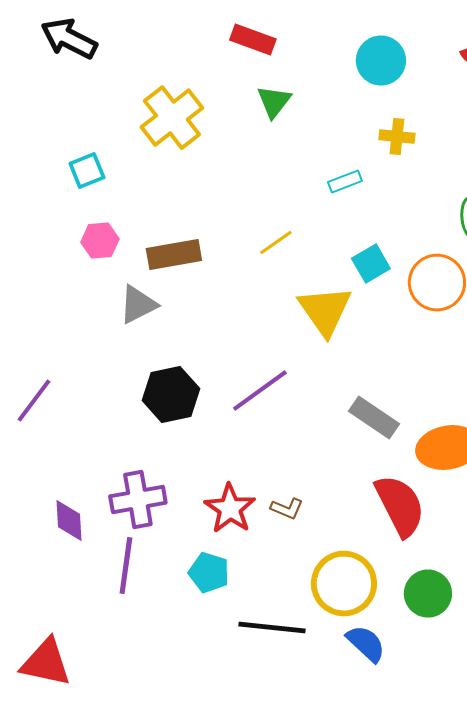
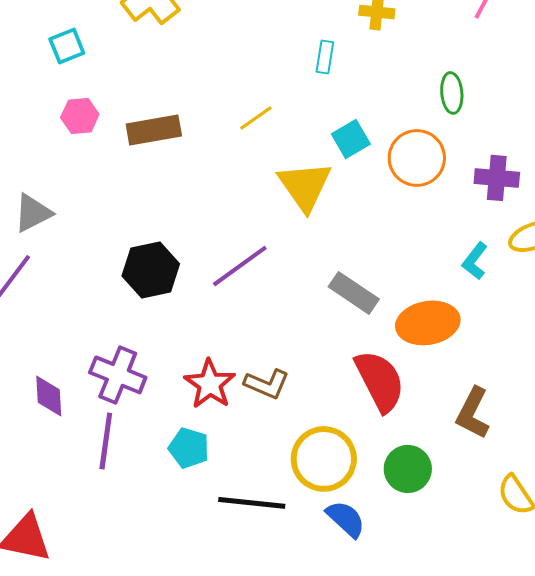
cyan rectangle: (345, 182) -> (325, 57), turned -60
gray triangle: (138, 305) -> (33, 213), moved
purple cross: (138, 500) -> (118, 375), turned 32
brown L-shape: (287, 509) -> (267, 384), size x1.4

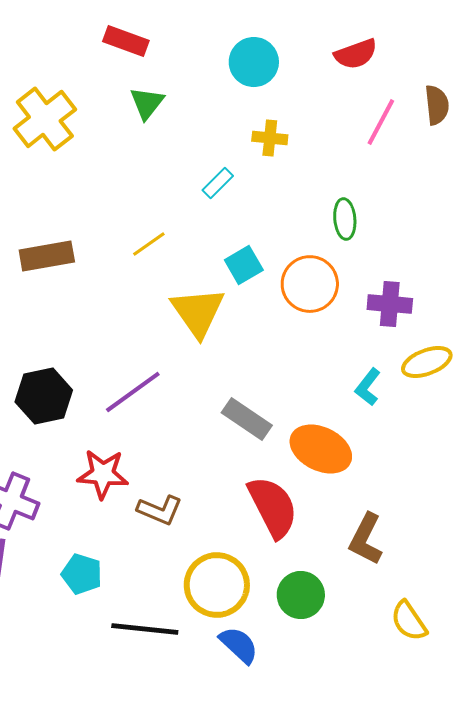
cyan rectangle: (325, 57) -> (218, 183), turned 36
orange ellipse: (428, 323) -> (321, 449), turned 36
red star: (210, 384) -> (103, 474), moved, turned -30

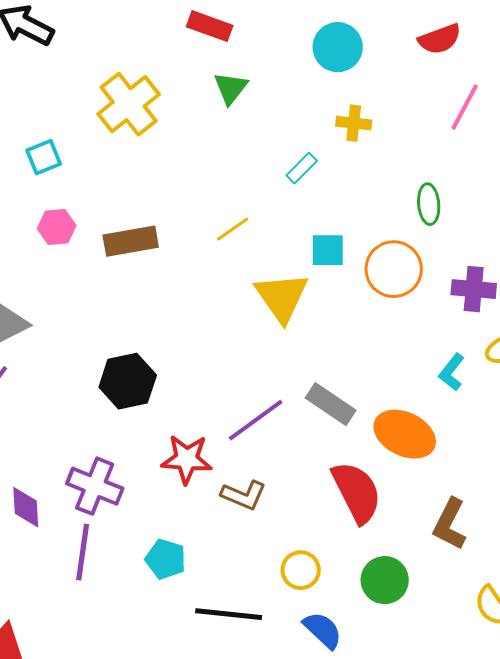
cyan square: (244, 265) -> (328, 250), turned 30
purple line: (133, 392) -> (256, 420), moved
yellow circle: (217, 585) -> (301, 570), size x0.6

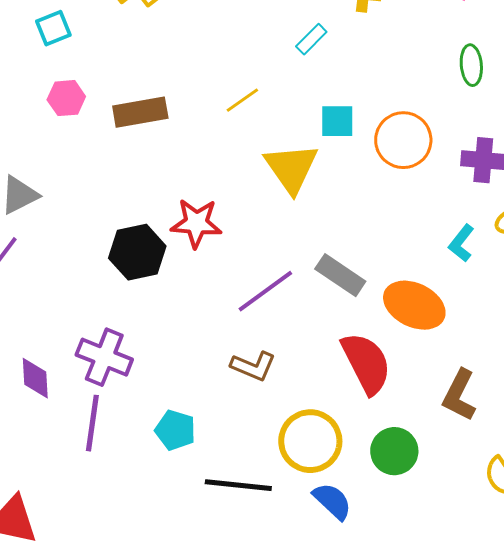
green ellipse: (429, 204) -> (471, 65), moved
red star: (187, 459) -> (196, 223), moved
yellow circle: (301, 570) -> (310, 441), size x1.6

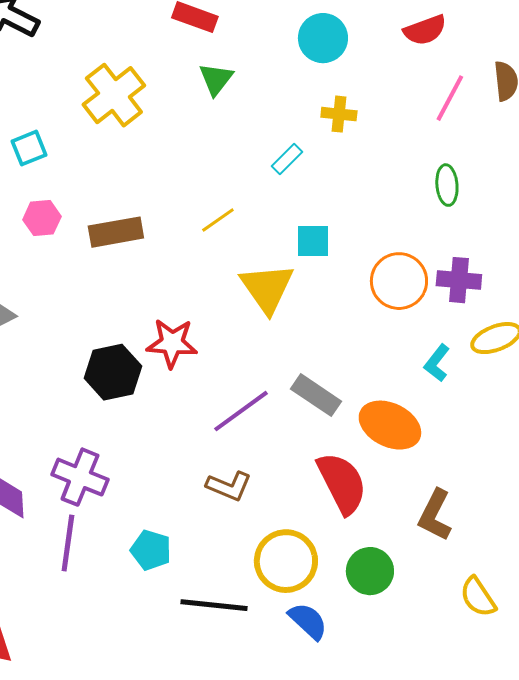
orange circle: (403, 140) -> (399, 281), moved

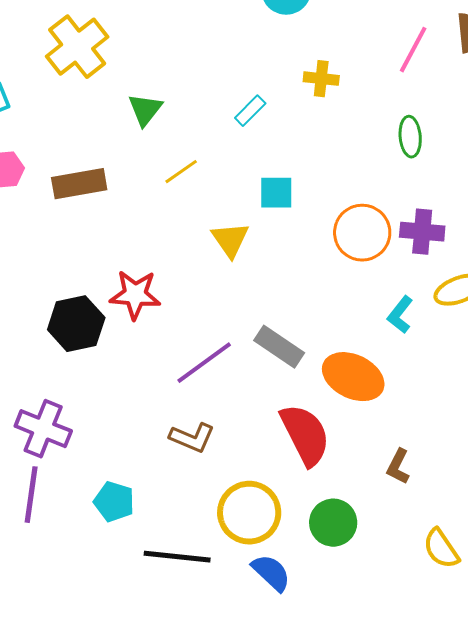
green triangle: (216, 79) -> (145, 110), moved
yellow cross: (339, 114) -> (321, 79), moved
yellow triangle: (267, 288) -> (230, 240), size x0.7
brown L-shape: (435, 515) -> (398, 467), size x0.7

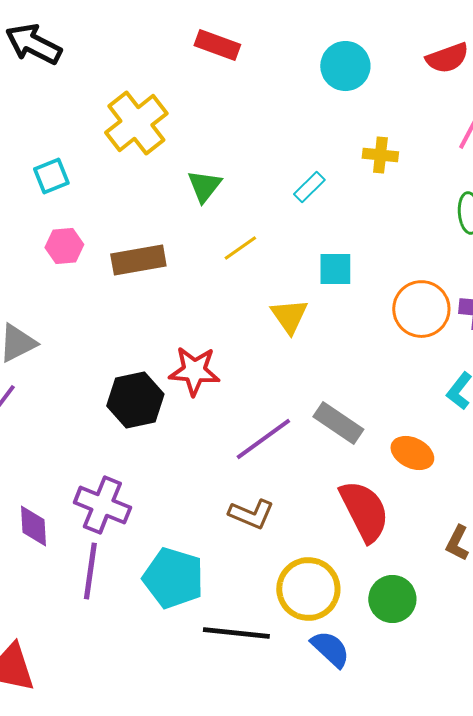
orange ellipse: (353, 377) -> (412, 453), size x0.7
cyan pentagon: (114, 502) -> (173, 578), size x1.5

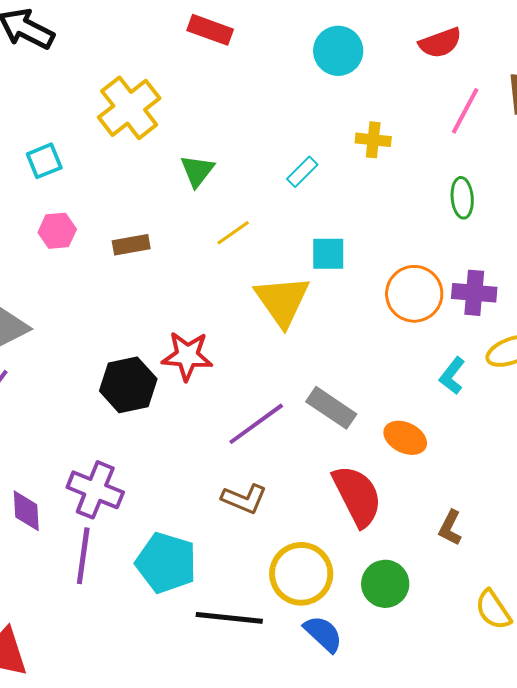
brown rectangle: (138, 260) -> (131, 245), size x0.7
yellow triangle: (289, 316) -> (282, 301), size x1.5

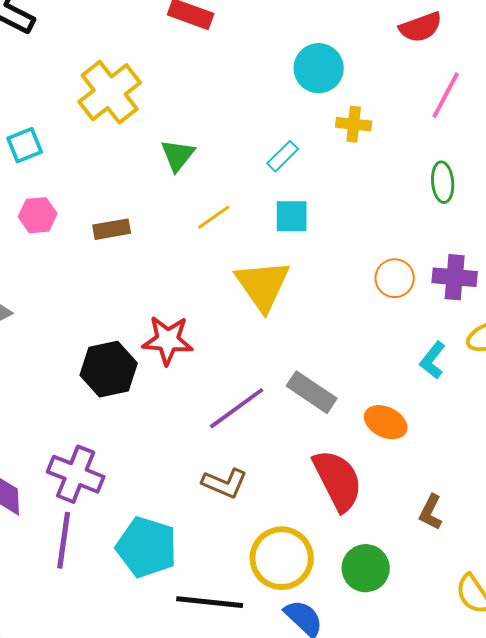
cyan circle: (338, 51) -> (319, 68), moved
cyan square: (328, 254) -> (292, 216), moved
orange circle: (414, 294) -> (395, 278), size x0.7

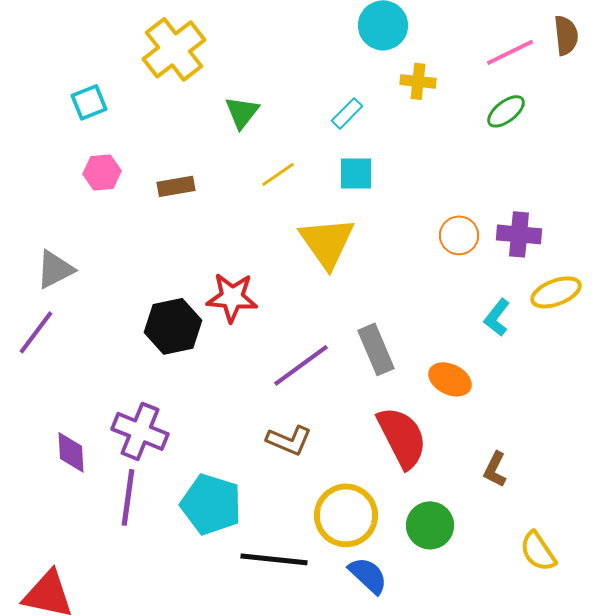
pink line: (446, 95) -> (510, 52), turned 36
green ellipse: (443, 182) -> (506, 111), moved, turned 57
gray rectangle: (312, 392) -> (376, 349), turned 33

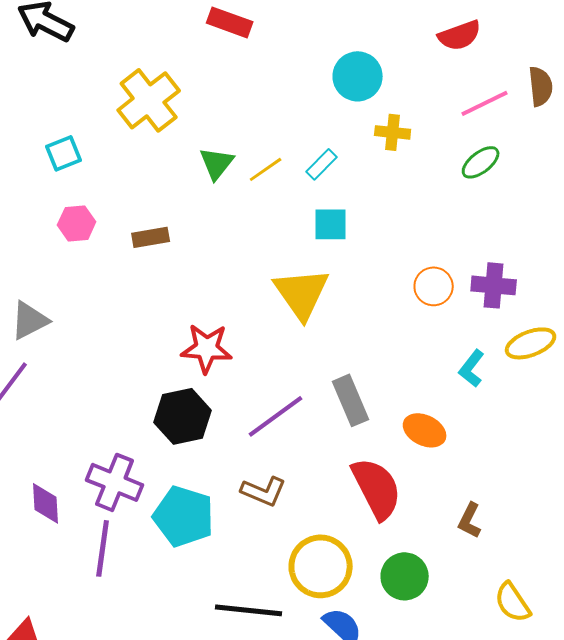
yellow line: (278, 174) -> (266, 169), moved
black hexagon: (173, 326) -> (183, 416), moved
cyan pentagon: (211, 504) -> (184, 516), moved

